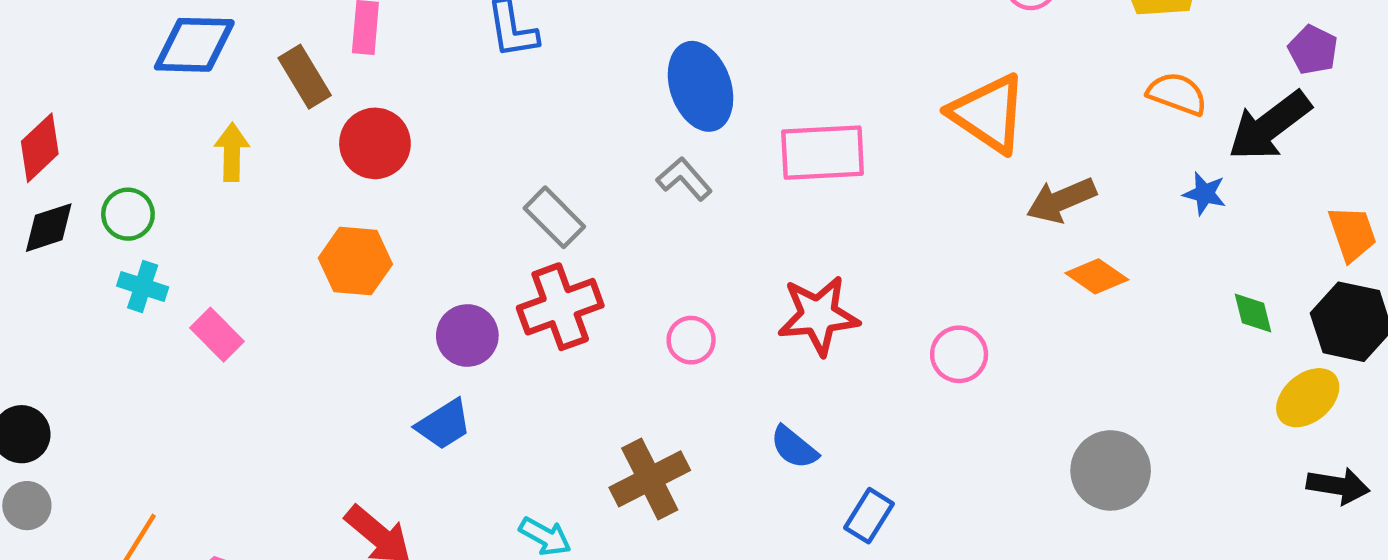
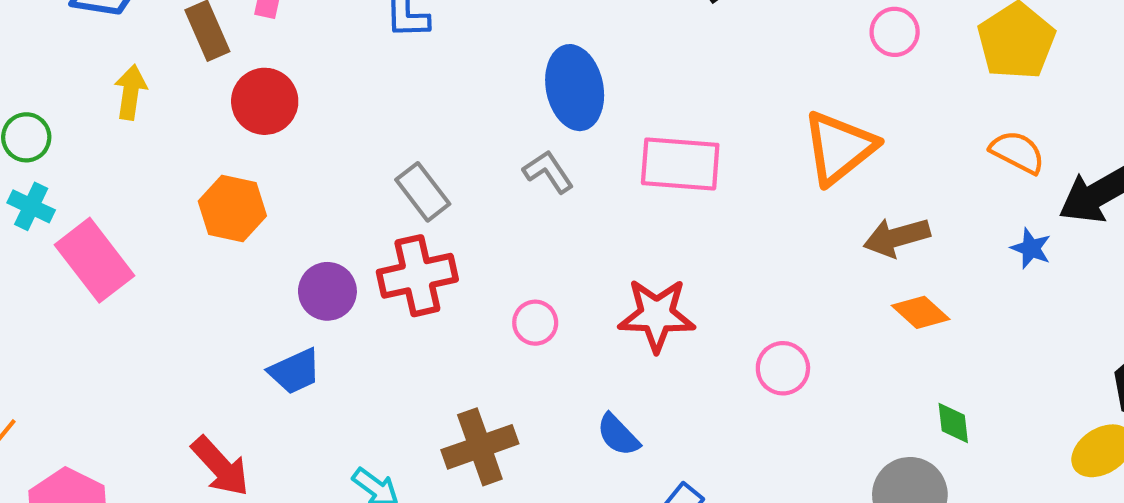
orange triangle: (988, 114) -> (839, 148), turned 40
green diamond: (1253, 313) -> (953, 423), moved
pink rectangle: (217, 335) -> (95, 260), size x1.6

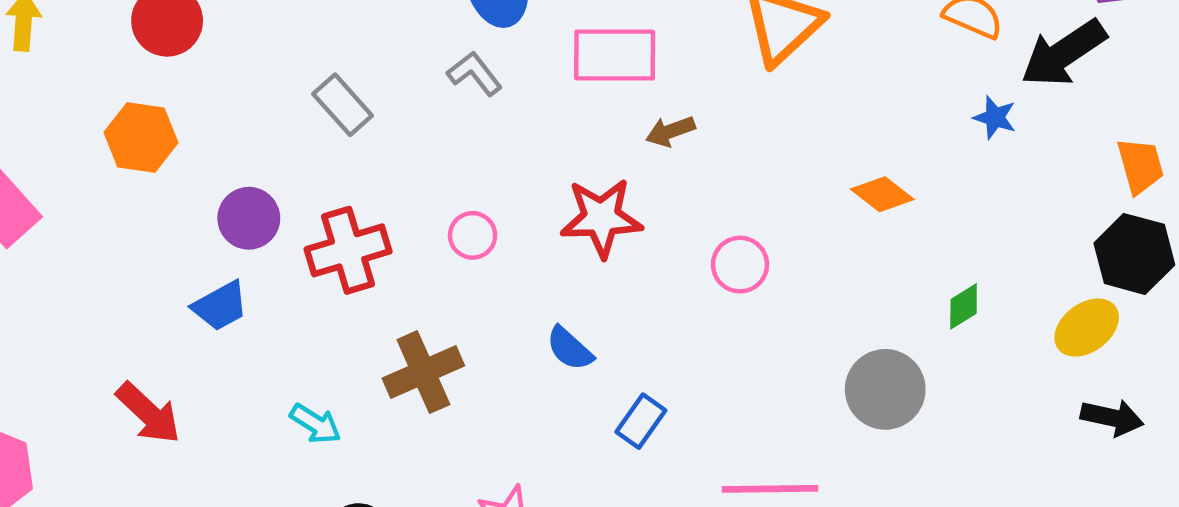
brown arrow: (897, 237) -> (670, 131), moved, size x0.7
red cross: (417, 276) -> (348, 250), moved
green diamond: (953, 423) -> (964, 306), moved, turned 69

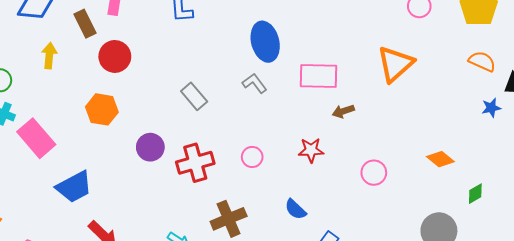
blue star: (995, 117) -> (491, 108), turned -30
orange diamond: (882, 194) -> (440, 159), moved
red star: (601, 218) -> (311, 150), size x0.7
blue trapezoid: (220, 306) -> (74, 187), moved, size x1.4

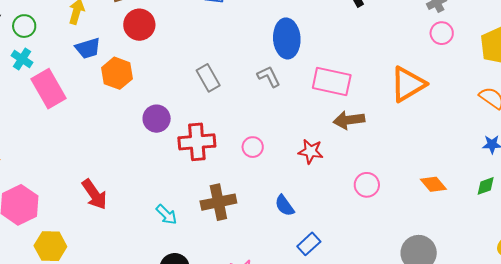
brown arrow: (343, 111) -> (349, 120), size x1.4
blue trapezoid: (74, 187) -> (88, 48), moved, size x0.7
green diamond: (475, 194) -> (486, 186), moved

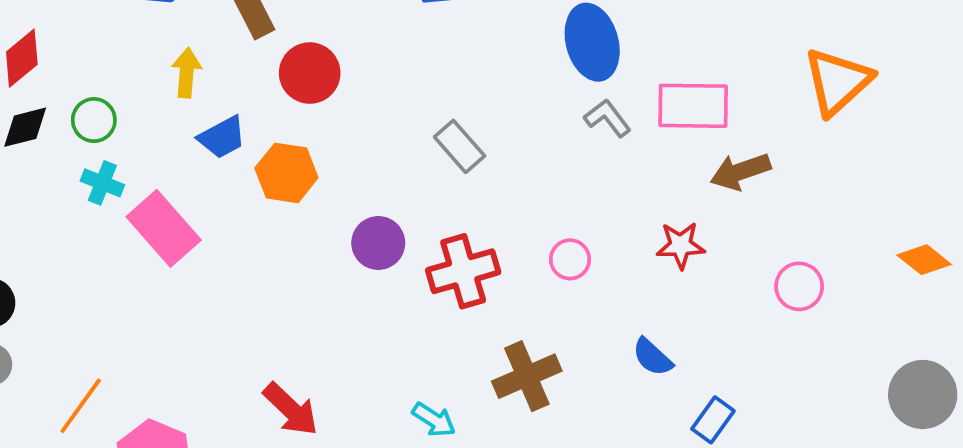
gray L-shape: (269, 76) -> (607, 118), moved

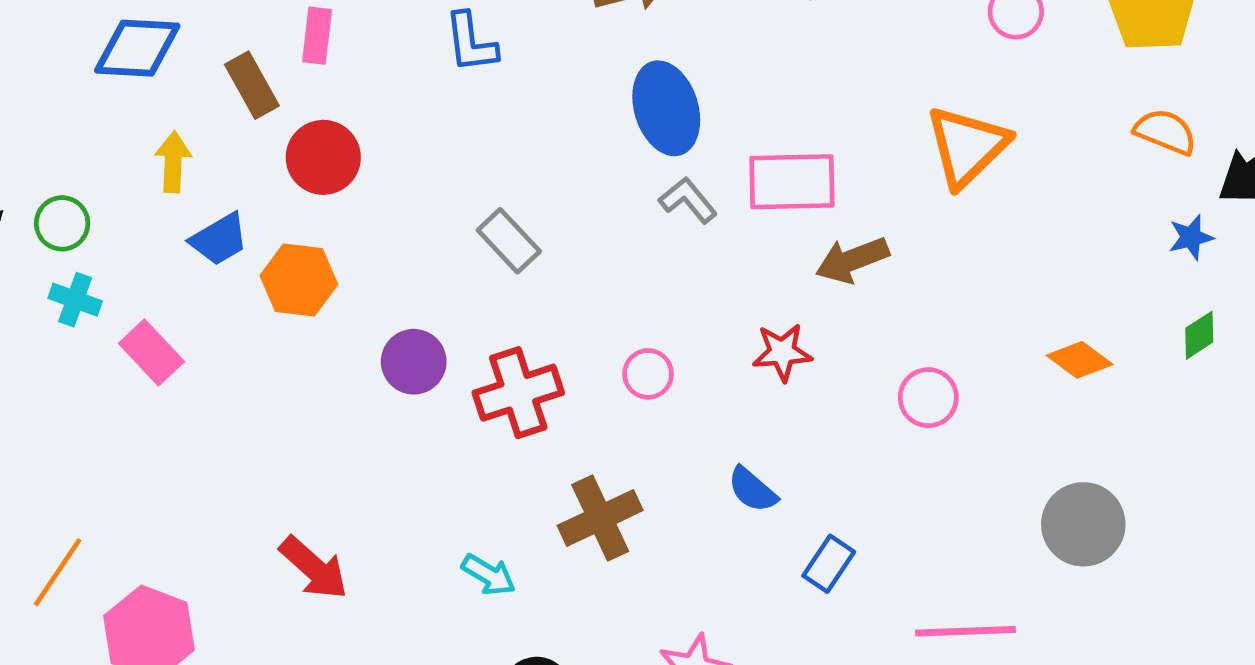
pink rectangle: (164, 228) -> (151, 353), size x0.7

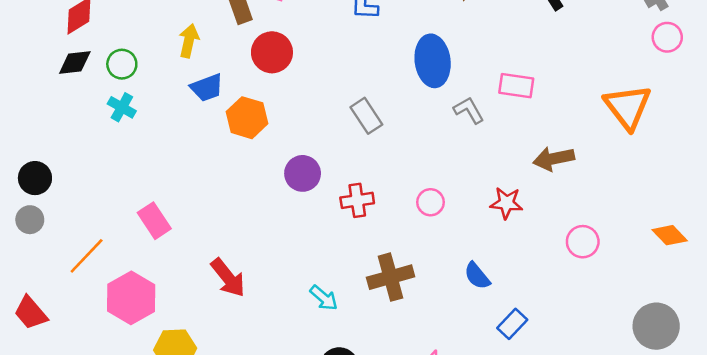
blue ellipse: (666, 108) -> (433, 61), moved
orange triangle: (967, 146) -> (628, 107), turned -33
pink rectangle: (792, 182) -> (516, 86), moved, size x0.7
pink rectangle: (151, 353) -> (154, 221), moved
red cross: (518, 393) -> (357, 200), size x0.7

